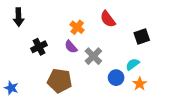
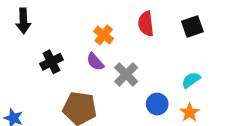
red semicircle: (108, 19) -> (146, 24), turned 30
black square: (142, 37) -> (192, 27), moved
cyan semicircle: (132, 64) -> (191, 80), moved

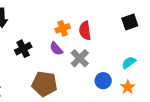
red semicircle: (146, 24) -> (85, 31), moved
orange cross: (104, 35) -> (63, 28), turned 32

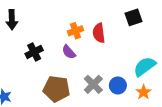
black square: (130, 22) -> (133, 17), moved
gray cross: (80, 58) -> (93, 84), moved
cyan semicircle: (129, 63) -> (145, 66), size x1.5

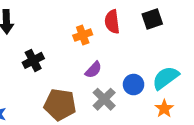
red semicircle: (99, 33) -> (112, 22), moved
purple semicircle: (69, 52) -> (93, 70), moved, turned -96
blue circle: (118, 85) -> (134, 85), moved

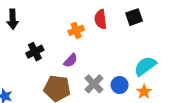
purple semicircle: (93, 70) -> (71, 60), moved
blue circle: (134, 85) -> (120, 85), moved

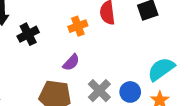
black cross: (35, 52) -> (28, 34), moved

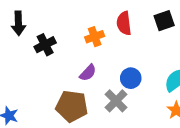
blue circle: (130, 92) -> (131, 78), moved

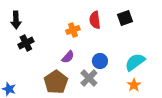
black cross: (45, 45) -> (26, 43), moved
brown pentagon: (72, 106) -> (56, 82), turned 30

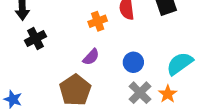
gray cross: (89, 78) -> (140, 93), moved
orange star: (134, 85) -> (168, 94), moved

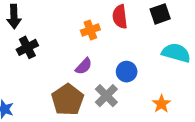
cyan semicircle: (180, 64) -> (176, 53), moved, turned 52
gray cross: (140, 93) -> (106, 96), moved

